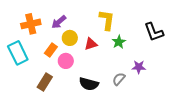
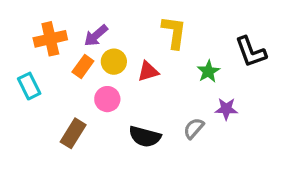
green star: (119, 42) -> (208, 71), moved
orange rectangle: (51, 50) -> (83, 66), moved
cyan rectangle: (18, 53) -> (29, 86), size x0.7

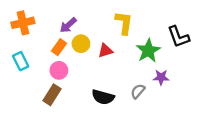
orange cross: (50, 39) -> (23, 23), moved
green star: (208, 71) -> (148, 51), size x1.5
pink circle: (107, 99) -> (59, 70), moved

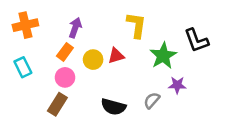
purple arrow: (68, 25) -> (75, 28), turned 150
yellow circle: (81, 44) -> (93, 60), moved

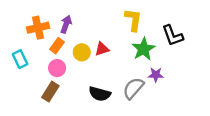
orange cross: (25, 25) -> (38, 28), moved
yellow L-shape: (136, 25) -> (133, 20), moved
gray semicircle: (152, 100) -> (133, 88), size x1.5

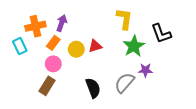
cyan rectangle: (20, 59) -> (20, 46), moved
black semicircle: (100, 94) -> (93, 88), turned -126

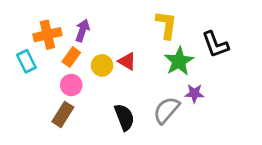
red triangle: (95, 46) -> (127, 61), turned 48

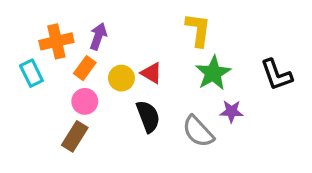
black L-shape: (215, 44) -> (276, 75), moved
gray semicircle: (166, 110) -> (198, 131), turned -84
black semicircle: (124, 117) -> (148, 116), moved

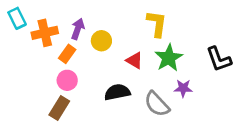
cyan rectangle: (31, 73) -> (17, 18), moved
red triangle: (151, 73) -> (134, 61), moved
yellow circle: (121, 78) -> (101, 41), moved
black semicircle: (148, 116) -> (117, 92), turned -80

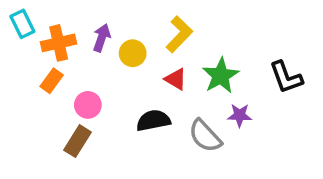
yellow L-shape: (157, 24) -> (179, 34), moved, turned 36
orange rectangle: (67, 54) -> (52, 81), moved

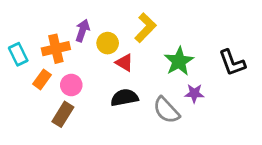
cyan rectangle: (22, 24) -> (18, 54), moved
orange cross: (59, 43) -> (56, 49), moved
red triangle: (176, 79) -> (124, 63), moved
orange rectangle: (52, 81) -> (42, 79), moved

